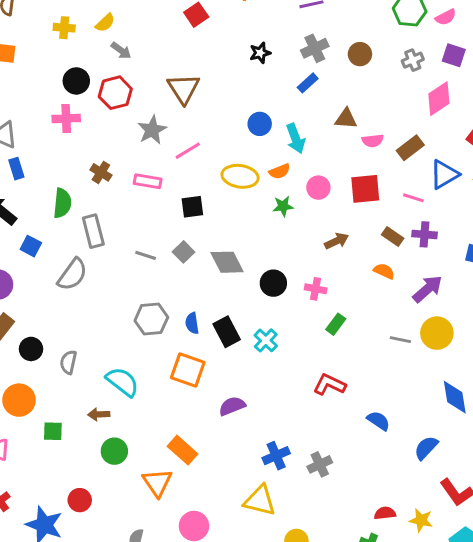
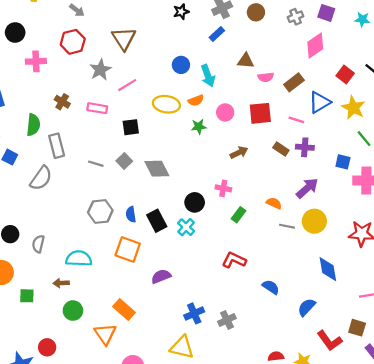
black circle: (76, 81) -> (15, 33), moved
orange semicircle: (384, 271) -> (274, 203), moved
black circle: (273, 283) -> (195, 202), moved
cyan semicircle: (122, 382) -> (79, 259), turned -35

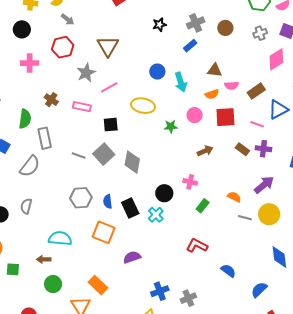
black circle: (15, 33) -> (22, 29), moved
orange semicircle: (196, 100) -> (212, 94), moved
gray square: (124, 161) -> (104, 154), size x1.5
gray diamond: (157, 169) -> (132, 162), turned 35
gray semicircle: (38, 244) -> (26, 206), moved

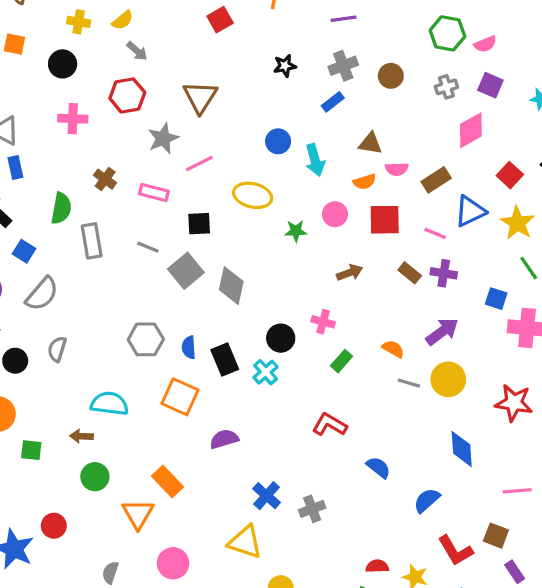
gray line: (79, 155) -> (148, 247), moved
gray semicircle: (30, 166) -> (42, 294), moved
blue cross: (160, 291) -> (267, 496), turned -30

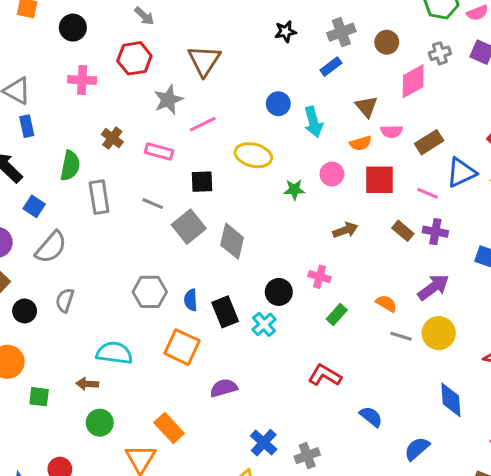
pink diamond: (471, 130) -> (413, 81), moved
brown triangle: (370, 143) -> (367, 107), turned 40

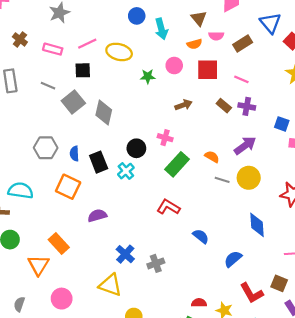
pink line: (203, 124) -> (87, 44), moved
blue triangle: (461, 173) -> (270, 23), moved, turned -45
green rectangle: (337, 315) -> (177, 164), size x1.6

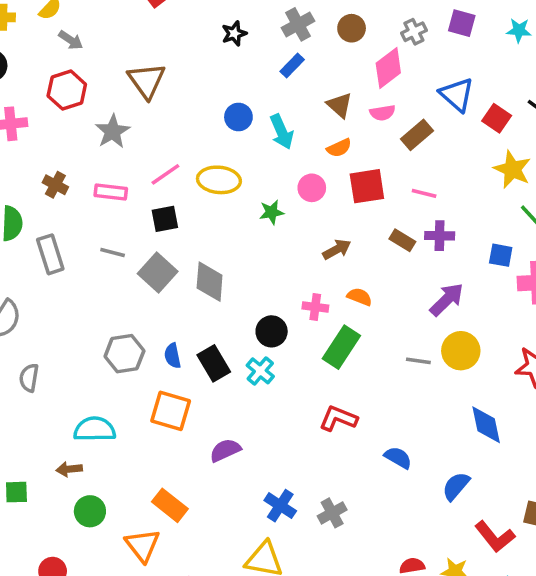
pink semicircle: (216, 36) -> (383, 113), moved
orange semicircle: (212, 157) -> (360, 297), moved

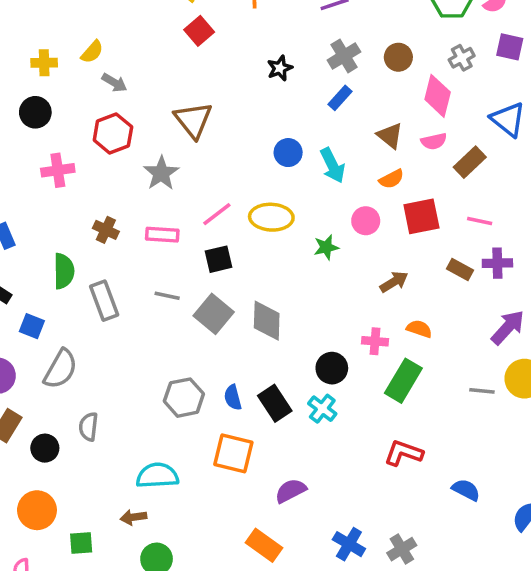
pink diamond: (388, 68) -> (438, 96), turned -36
orange rectangle: (170, 505) -> (264, 545), moved

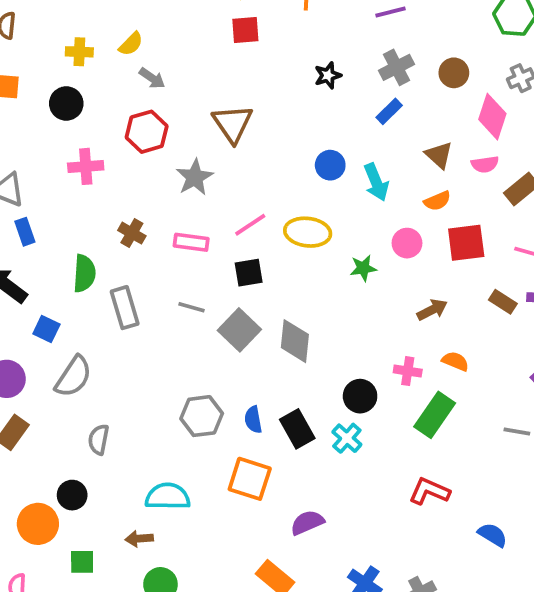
red square: (199, 31) -> (245, 30), turned 32
black circle: (45, 448) -> (72, 495), moved

